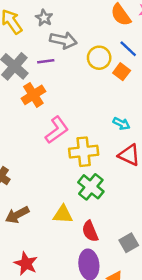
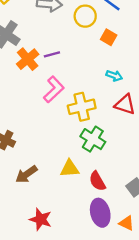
purple line: (46, 61) -> (52, 54), moved
orange square: (122, 72) -> (109, 37), moved

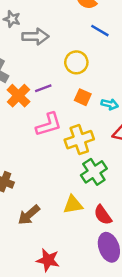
yellow circle: (85, 16) -> (76, 62), moved
orange square: (109, 37) -> (83, 97), moved
pink L-shape: (54, 89) -> (49, 124), turned 32
green cross: (93, 139) -> (94, 172), turned 30

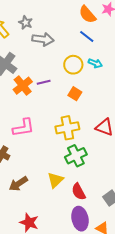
blue line: (100, 31) -> (87, 36), moved
cyan arrow: (110, 104) -> (95, 63), moved
pink L-shape: (49, 124) -> (23, 128), moved
yellow triangle: (73, 205) -> (55, 180), turned -42

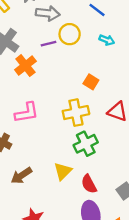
yellow circle: (73, 65) -> (70, 34), moved
purple line: (44, 82) -> (48, 44), moved
orange square: (75, 94) -> (91, 82), moved

